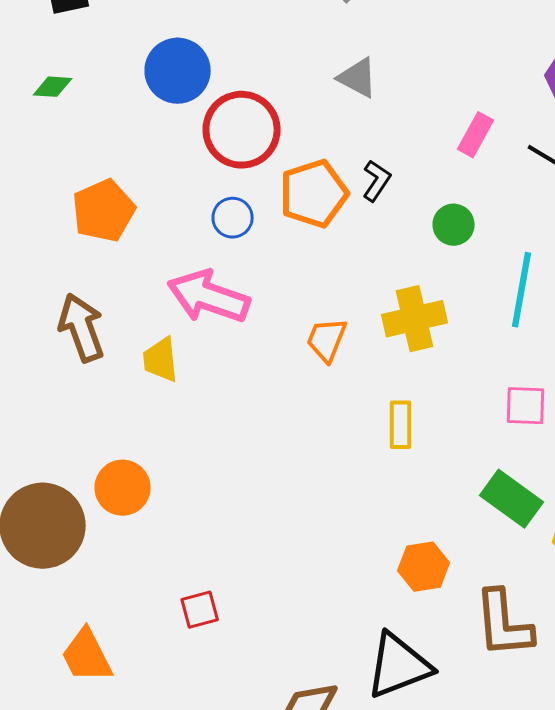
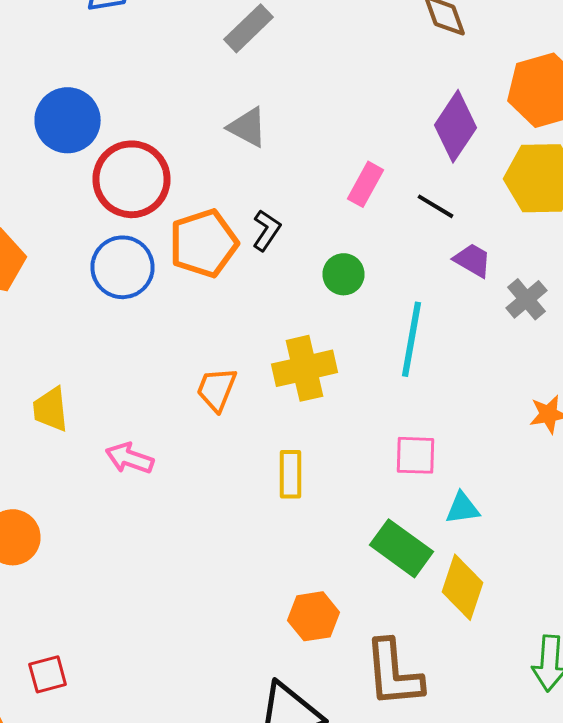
blue circle: (233, 218) -> (122, 267), size x1.5
pink arrow: (209, 297) -> (130, 458), moved, size x0.6
red square: (200, 610) -> (48, 674), moved

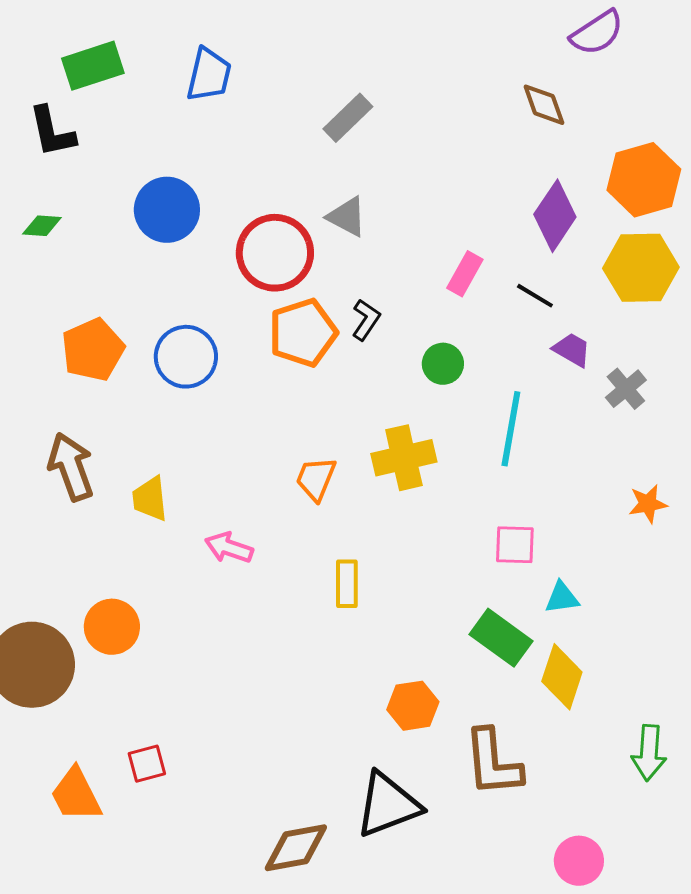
red circle: (132, 179) -> (275, 253), moved
blue circle: (122, 267) -> (186, 357), moved
yellow rectangle: (290, 474) -> (347, 584), moved

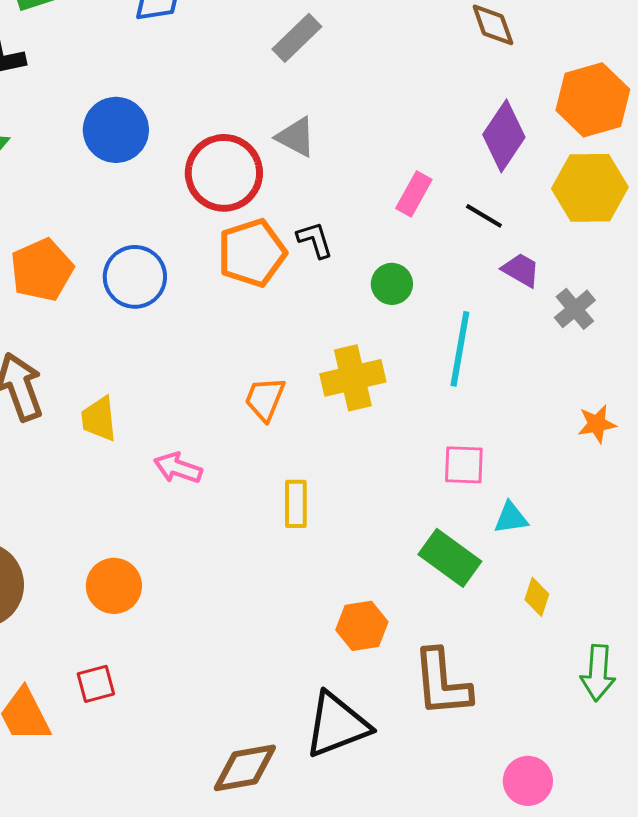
black L-shape: (366, 320) -> (315, 240), turned -51
orange circle: (112, 627) -> (114, 586), moved
yellow diamond: (562, 677) -> (537, 597), moved, size x0.6

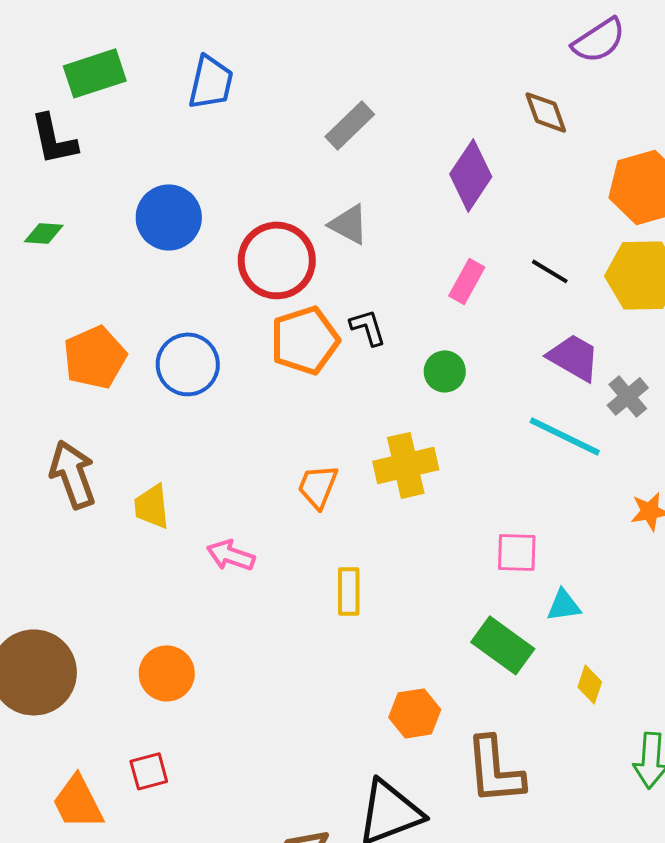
purple diamond: (504, 136) -> (471, 175), moved
black line: (484, 216) -> (550, 271), moved
purple trapezoid: (521, 270) -> (574, 357), size x1.4
cyan line: (460, 349) -> (565, 436), moved, turned -74

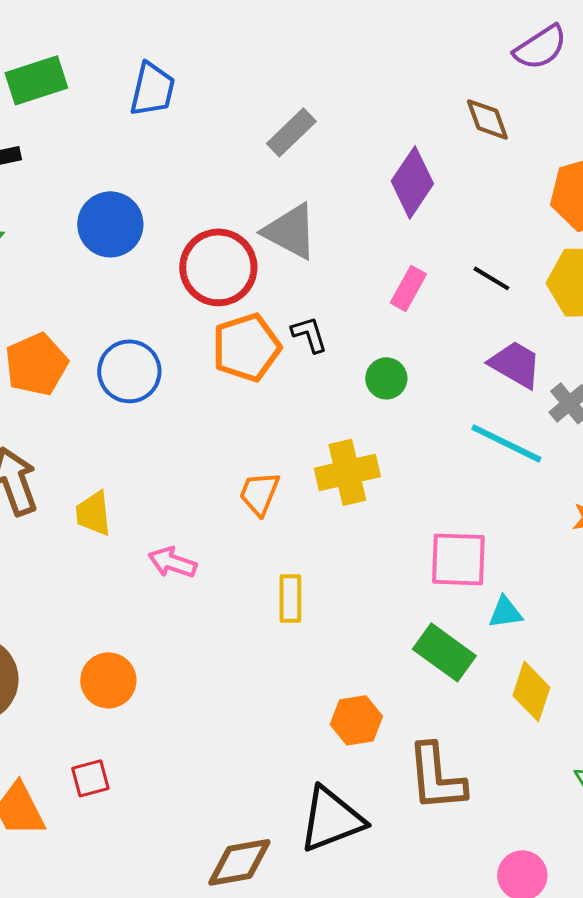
gray triangle: (349, 224) -> (290, 231), size x1.4
pink square: (517, 552) -> (458, 559), size x1.4
yellow diamond: (590, 684) -> (531, 691), size x1.5

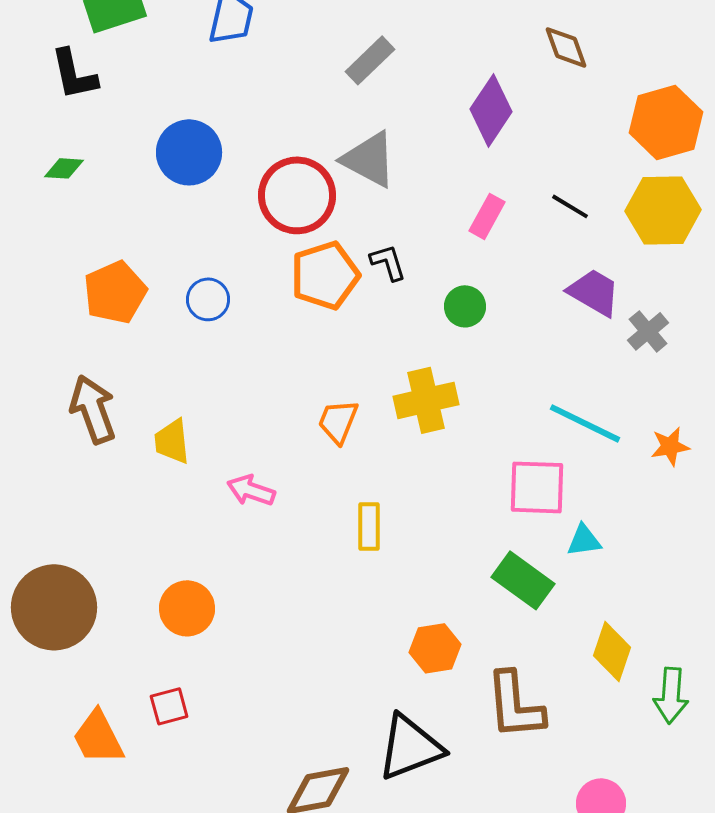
blue circle: (129, 371) -> (208, 299), size x0.7
cyan line: (506, 443) -> (585, 423), moved
yellow diamond: (531, 691) -> (612, 651), moved

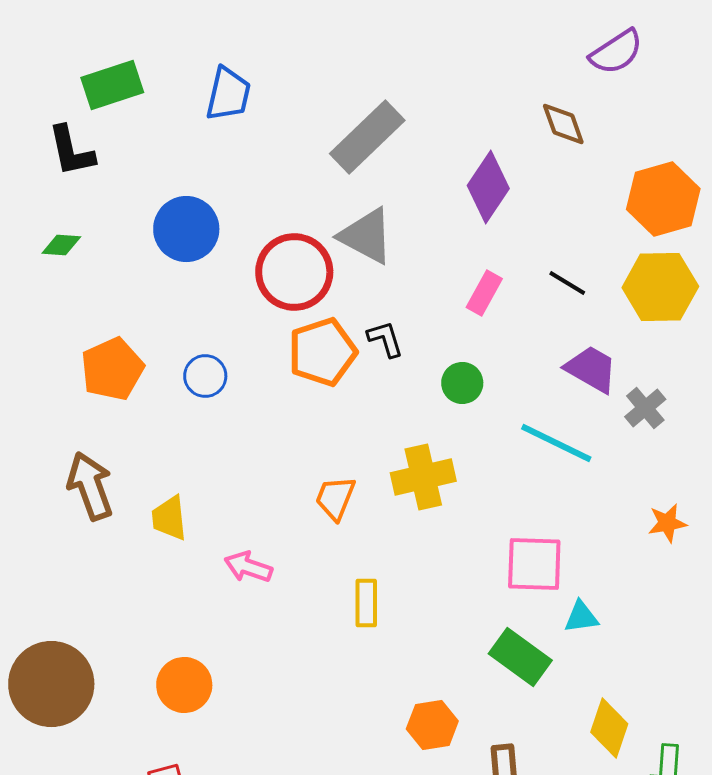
gray rectangle: (370, 60) -> (367, 137), size x1.5
cyan line: (585, 423) -> (556, 443), moved

